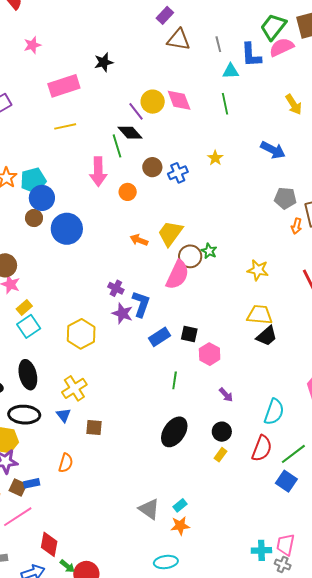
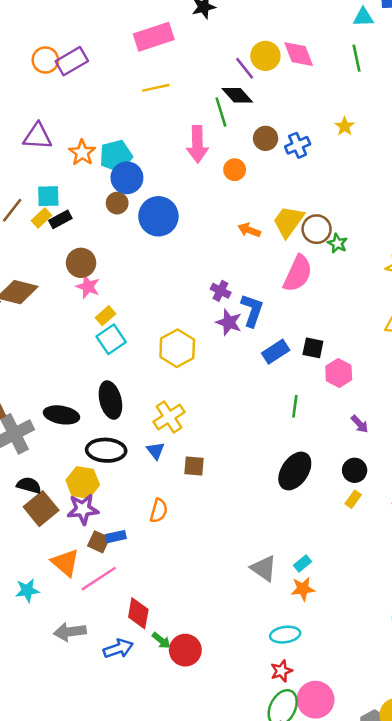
brown circle: (190, 256) -> (317, 229), moved

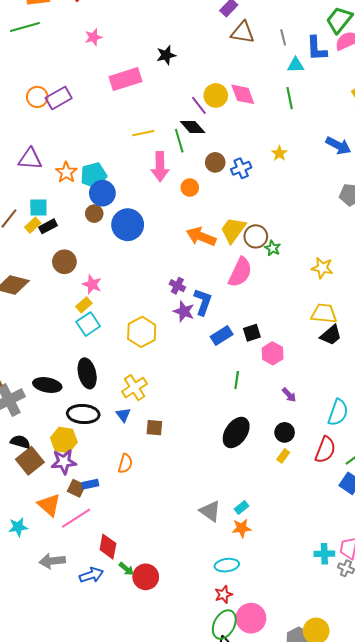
yellow line: (156, 88) -> (143, 133), moved
orange arrow: (249, 230) -> (201, 237), size x1.6
pink star: (88, 287) -> (92, 284), moved
black square: (313, 348) -> (252, 333), turned -30

